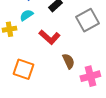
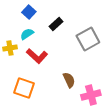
red L-shape: (49, 37) -> (37, 56), moved

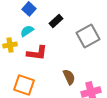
red L-shape: (37, 56) -> (37, 53), turned -35

